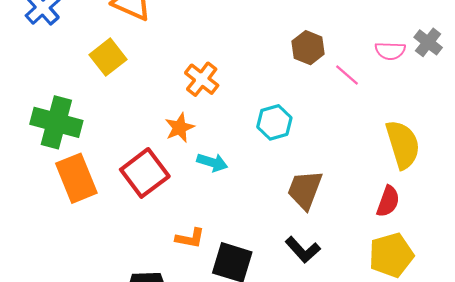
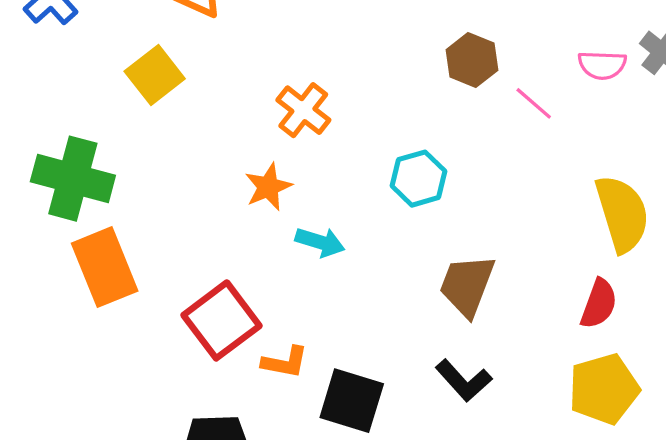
red square: (145, 173) -> (222, 320), moved

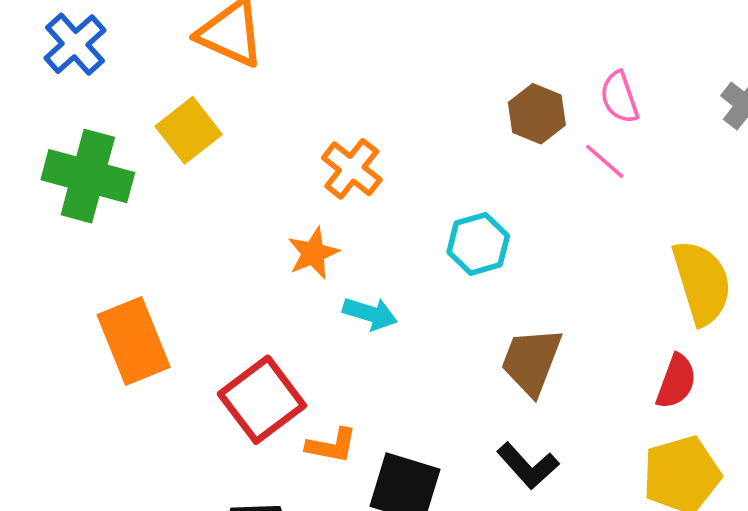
pink semicircle: (602, 65) -> (619, 97), moved, turned 69
green cross: (73, 179) -> (88, 176), moved

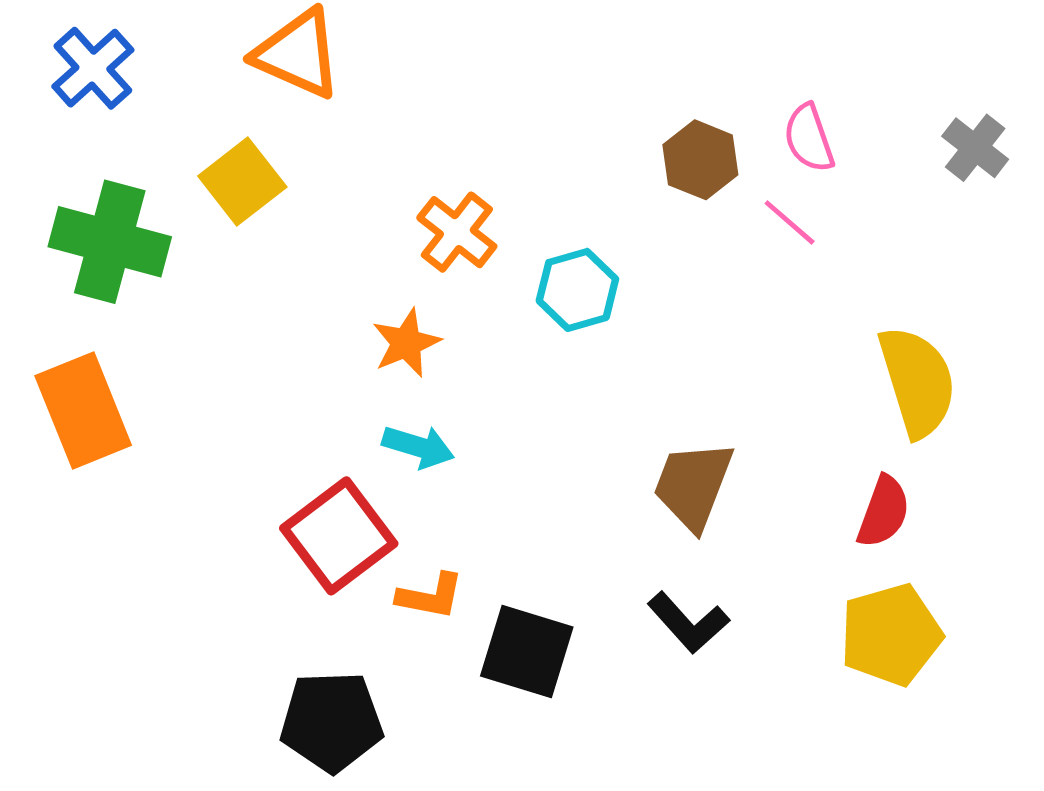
cyan hexagon: (478, 244) -> (577, 290), moved
cyan arrow: (370, 314) -> (418, 447), moved
orange rectangle: (134, 341) -> (83, 410), moved

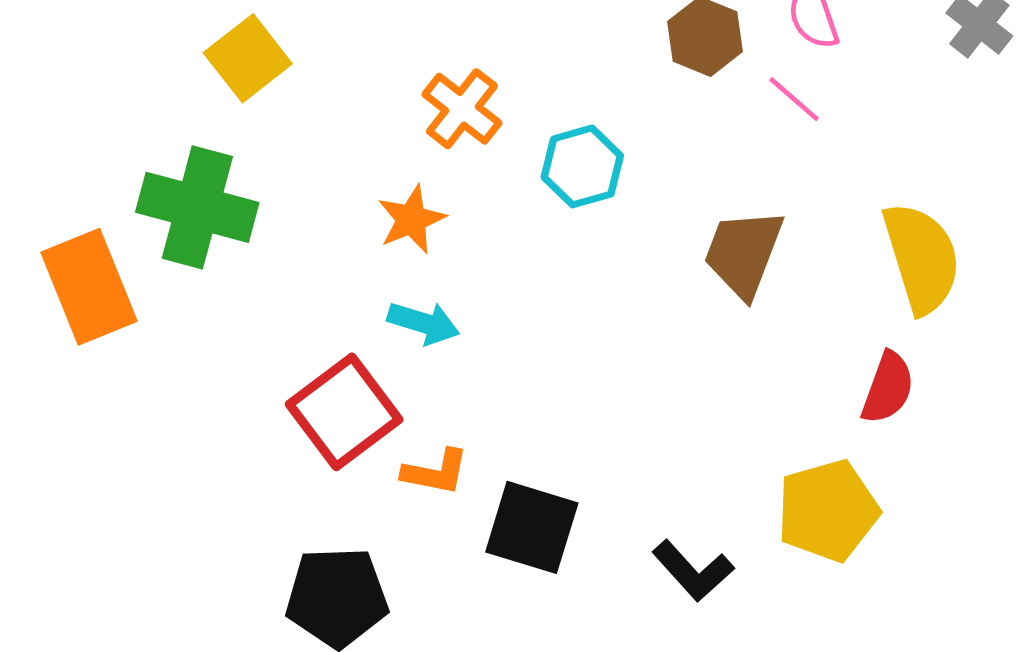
green cross: (110, 242) -> (197, 207), moved
brown trapezoid: (693, 485) -> (744, 253), moved
black L-shape: (688, 623) -> (693, 571), moved
yellow pentagon: (891, 635) -> (828, 511), moved

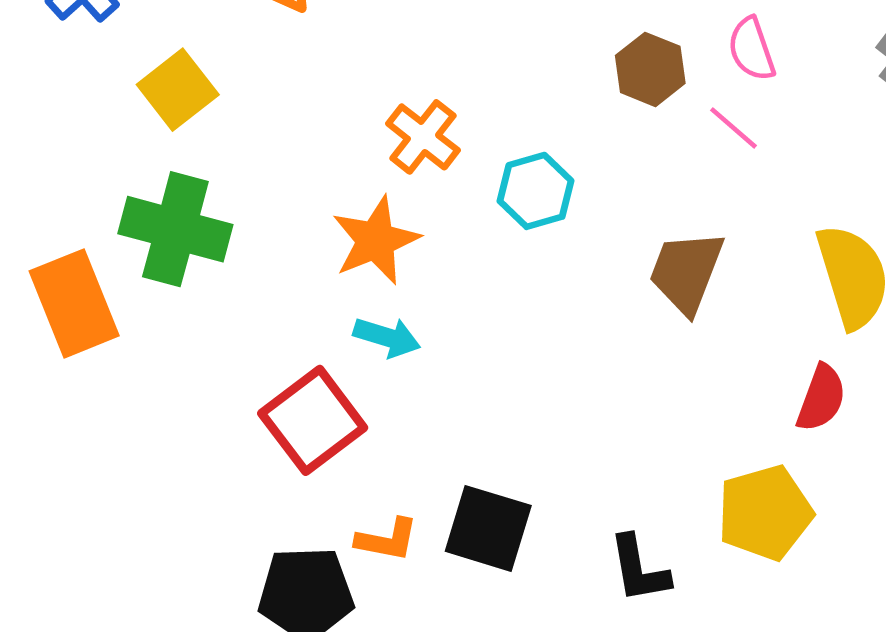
yellow square: (248, 58) -> (178, 90), moved
orange star: (411, 219) -> (376, 240), size x1.4
orange L-shape: (436, 472) -> (387, 540), moved
black L-shape: (693, 571) -> (639, 569), turned 32

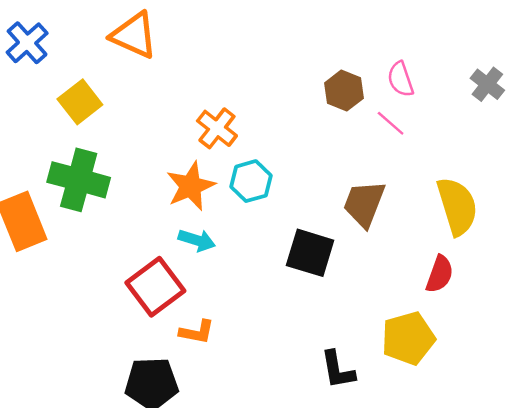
cyan hexagon: (535, 191) -> (251, 181), moved
black square: (488, 528) -> (310, 253), moved
orange L-shape: (387, 540) -> (197, 332), moved

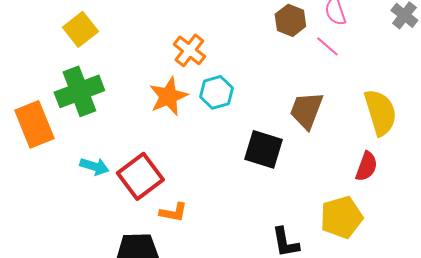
green cross: (79, 180) -> (79, 91), turned -36
cyan arrow: (197, 240) -> (94, 166), moved

